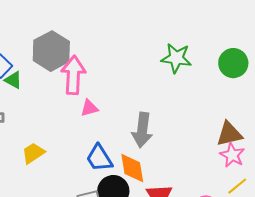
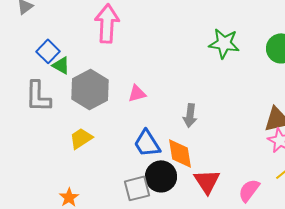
gray hexagon: (51, 51) -> (90, 89), moved
pink arrow: (73, 75) -> (107, 23), moved
gray arrow: (142, 130) -> (190, 115), size x0.7

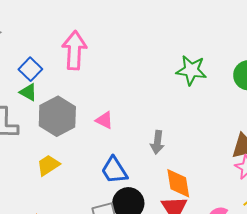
blue square: (48, 51) -> (30, 69), moved
pink triangle: (137, 93) -> (104, 120), turned 42
orange diamond: (180, 153) -> (178, 183), moved

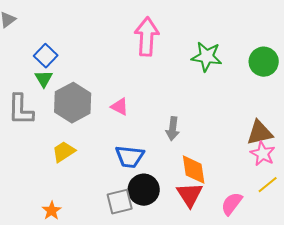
pink arrow: (74, 50) -> (147, 37), moved
green triangle: (28, 92) -> (44, 79), turned 30
blue trapezoid: (114, 170) -> (130, 157), turned -52

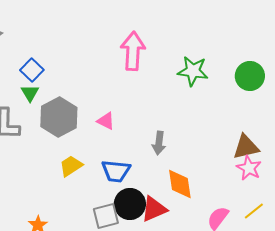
yellow trapezoid: (64, 152) -> (71, 166), moved
yellow line: (268, 185) -> (254, 211), moved
red triangle: (190, 195) -> (154, 209), moved, turned 40

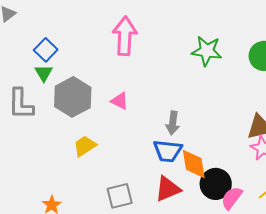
pink arrow: (133, 51) -> (125, 36), moved
blue trapezoid: (116, 171) -> (168, 151), moved
black circle: (130, 204) -> (216, 184), moved

